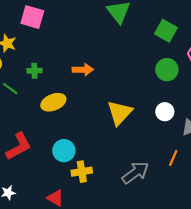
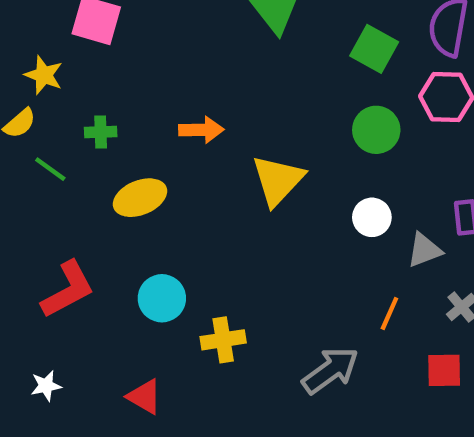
yellow triangle: (120, 113) -> (278, 180), moved
yellow cross: (82, 172) -> (223, 340), moved
gray arrow: (135, 173) -> (330, 370), moved

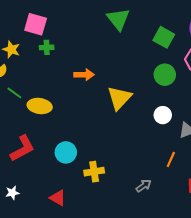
green cross: (101, 132) -> (47, 47), moved
yellow ellipse: (140, 198) -> (40, 106), moved, turned 30
gray arrow: (330, 370) -> (144, 186), size x0.6

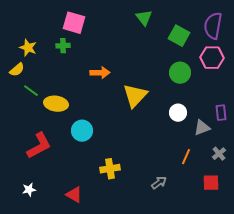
green triangle: (118, 19) -> (144, 18), moved, size x0.7
pink square: (36, 24) -> (74, 23), moved
cyan circle: (66, 152) -> (82, 131), moved

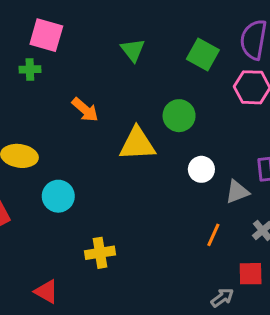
green triangle: (144, 18) -> (133, 50), moved
orange arrow: (100, 73) -> (85, 110), turned 42
green circle: (180, 73) -> (179, 116), moved
yellow triangle: (135, 96) -> (137, 144), turned 44
gray arrow: (159, 183) -> (222, 298), moved

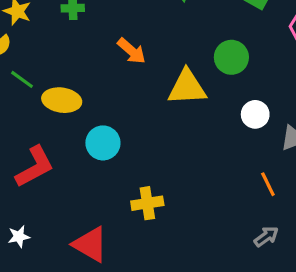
orange line: (213, 235) -> (268, 184), turned -50
red triangle: (46, 292) -> (90, 244), size x1.4
gray arrow: (222, 298) -> (266, 237), moved

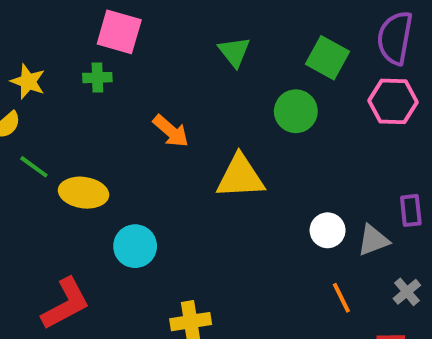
green circle: (231, 57) -> (296, 111), moved
white circle: (255, 114) -> (328, 230), moved
red L-shape: (35, 167) -> (66, 304), moved

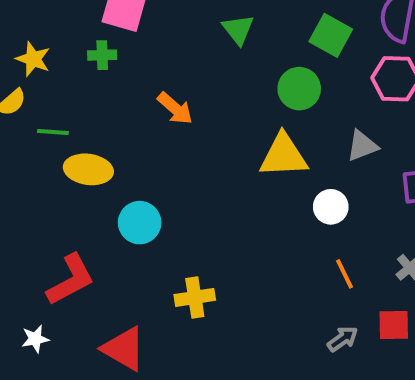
green line: (34, 167) -> (53, 132), moved, turned -32
yellow triangle: (240, 177) -> (283, 156), moved
gray triangle: (373, 240) -> (362, 146), moved

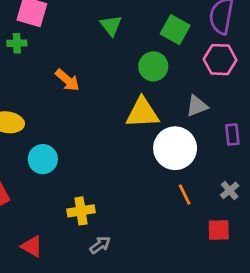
white circle: (331, 207) -> (175, 148), size x1.8
gray arrow: (343, 339) -> (100, 245), moved
red triangle: (124, 349) -> (32, 246), size x0.7

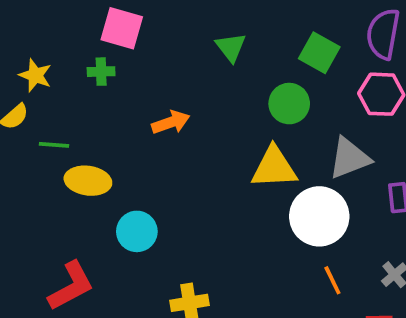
orange arrow: (67, 80) -> (171, 122), turned -60
gray triangle: (197, 106) -> (349, 158), size x1.4

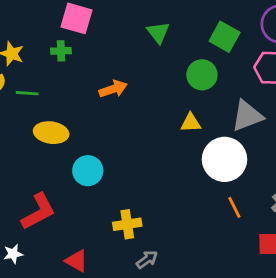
green line: (54, 145) -> (27, 93), moved
yellow triangle: (274, 167) -> (191, 123), size x0.6

